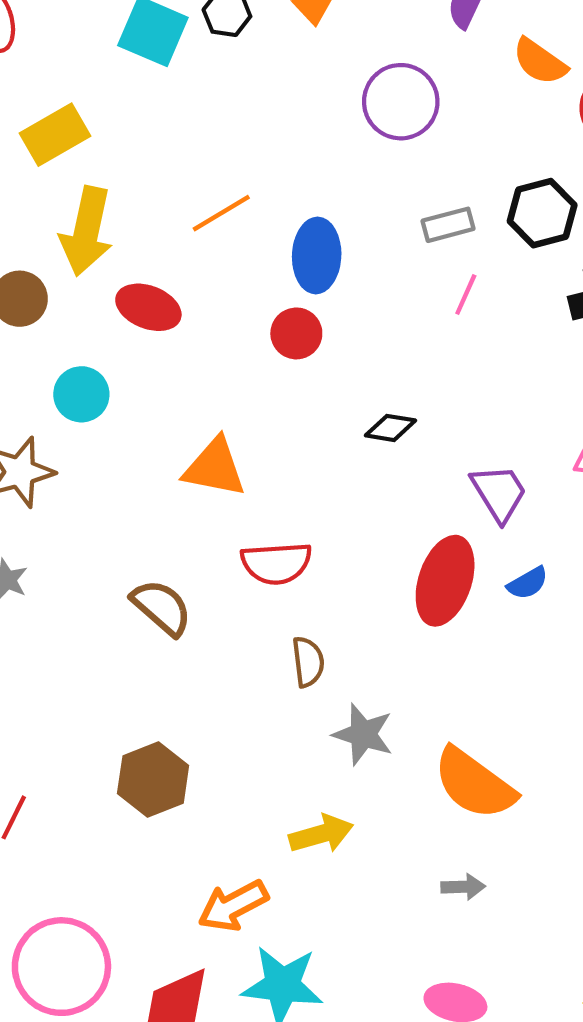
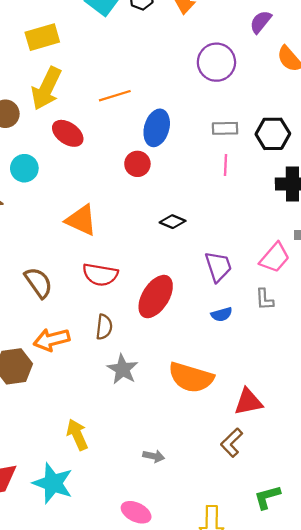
pink line: (466, 295) -> (226, 165), turned -35
red ellipse: (445, 581) -> (156, 297), moved
orange semicircle: (474, 784) -> (191, 377), moved, turned -33
yellow arrow: (321, 834) -> (77, 435), moved, turned -112
orange arrow: (233, 906) -> (52, 340), moved

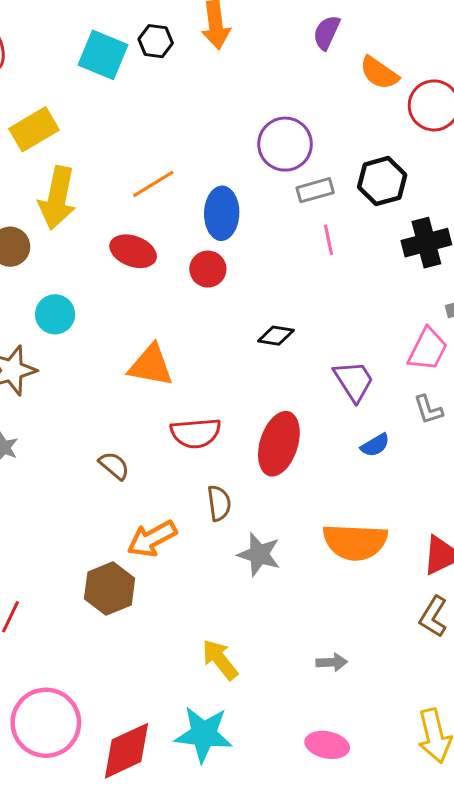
purple circle: (216, 62) -> (285, 144), moved
red ellipse: (68, 133) -> (133, 251), moved
brown semicircle: (38, 283) -> (114, 466), size x0.7

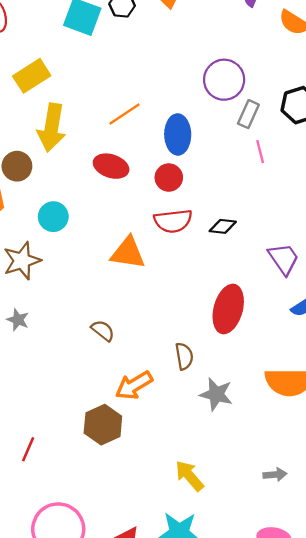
gray rectangle: (315, 190) -> (248, 114), turned -48
red semicircle: (196, 433) -> (173, 221), moved

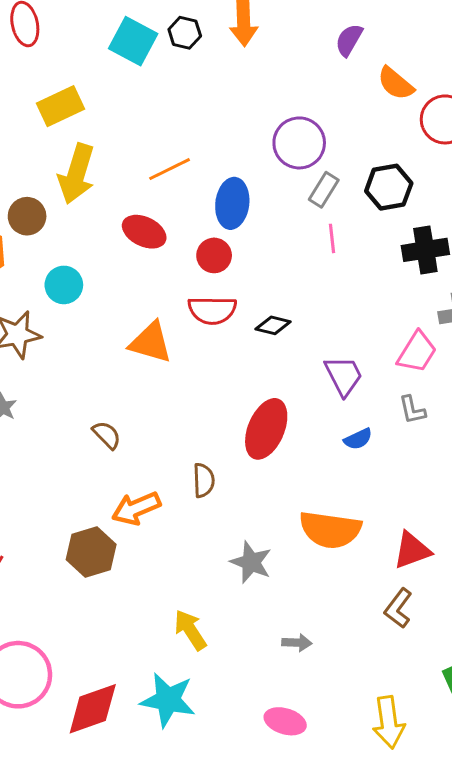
gray star: (216, 394) -> (251, 562), moved

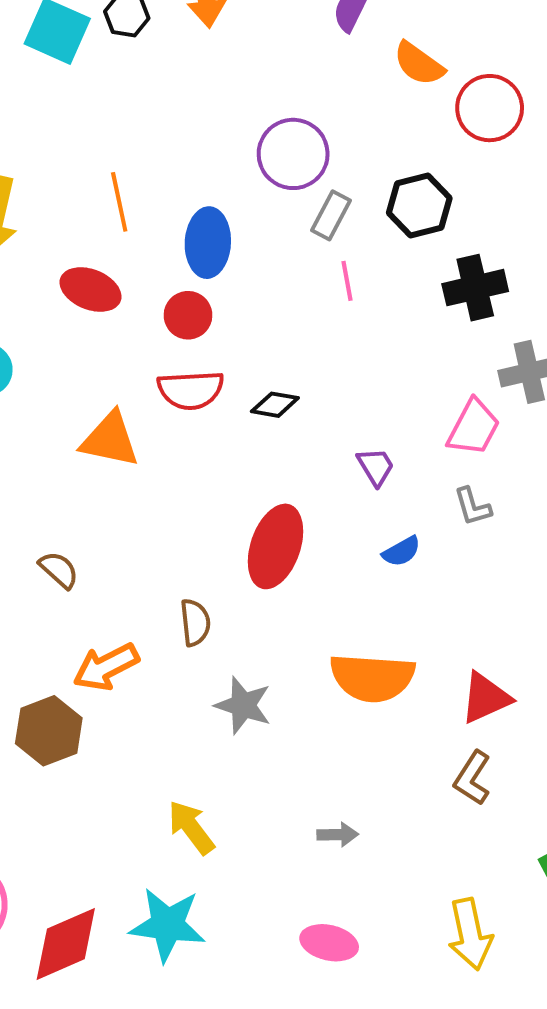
orange line: (170, 169) -> (119, 202), turned -72
purple trapezoid: (344, 376) -> (376, 467), size x0.7
gray star: (251, 562) -> (243, 705), moved

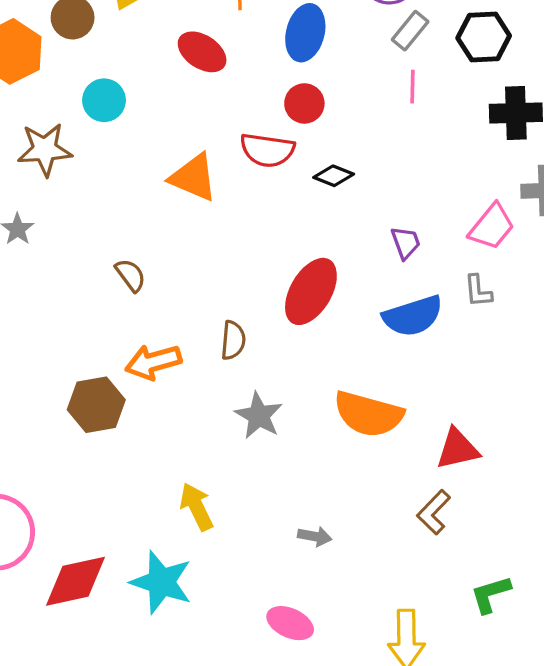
red circle: (188, 315) -> (304, 103), moved
blue semicircle: (402, 551) -> (413, 316), size x1.8

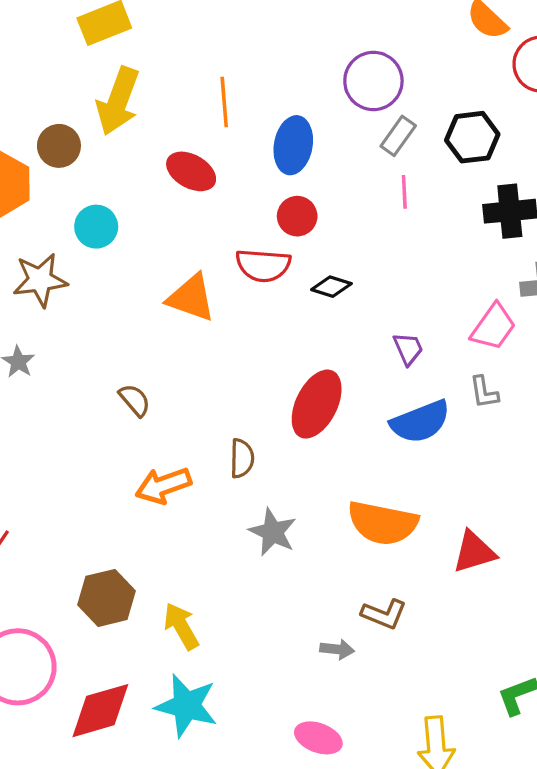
brown hexagon: (96, 405) -> (107, 598), moved
yellow arrow: (196, 507) -> (181, 626), moved
brown L-shape: (434, 512) -> (384, 614), moved, turned -108

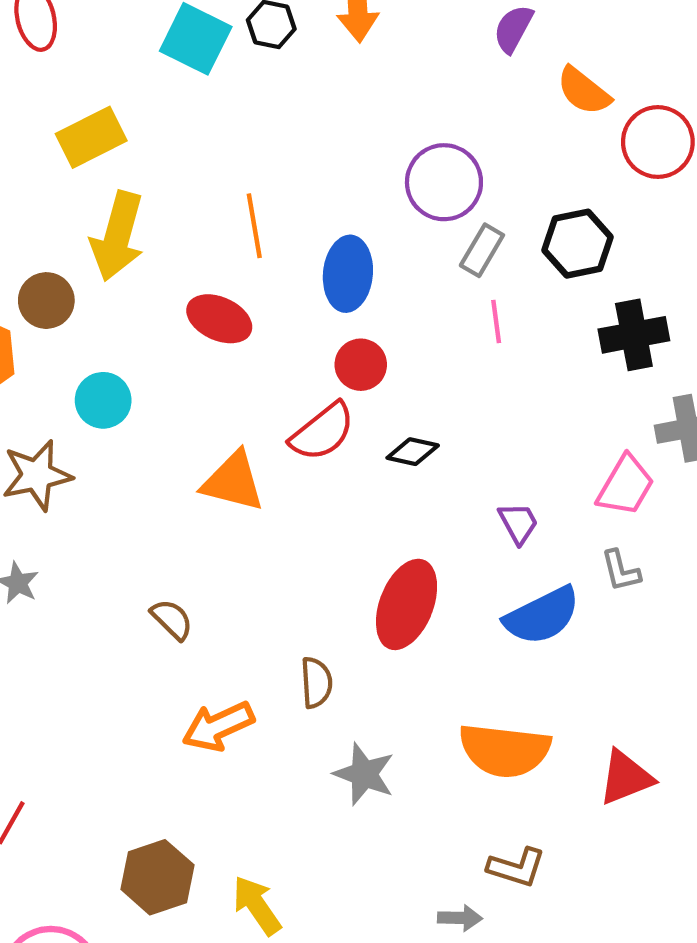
red semicircle: (263, 265) -> (322, 432), turned -38

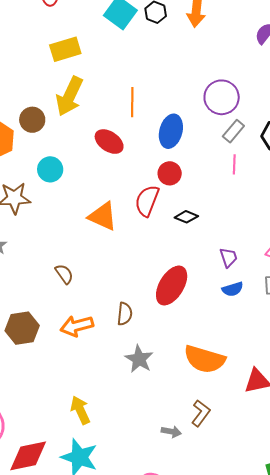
red semicircle: (322, 432) -> (147, 201), turned 140
blue semicircle: (542, 616) -> (233, 289), moved, size x0.6
brown L-shape: (517, 867) -> (201, 413), turned -80
brown hexagon: (157, 877) -> (22, 328), moved

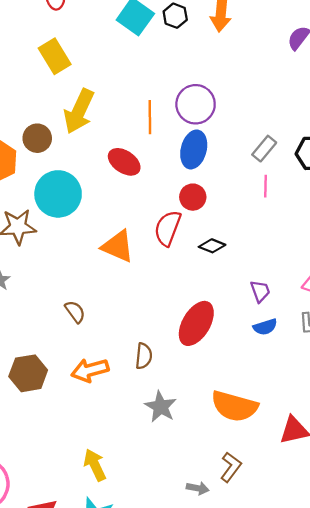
yellow rectangle: (65, 49) -> (55, 56), moved, turned 76
purple circle: (222, 97) -> (196, 104), moved
cyan circle: (50, 169) -> (58, 194), size x1.6

